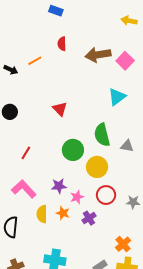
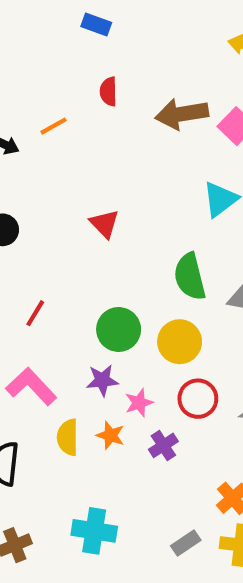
green circle: (73, 150) -> (119, 329), moved

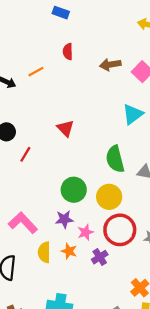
brown arrow: (182, 114) -> (110, 65), size x0.7
red line: (35, 313) -> (25, 154), moved
red circle: (198, 399) -> (120, 230), size x1.4

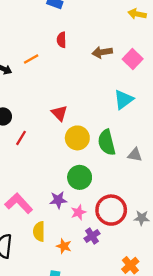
green circle: (74, 190) -> (80, 177), moved
yellow circle: (109, 197) -> (77, 138), moved
orange star: (69, 251) -> (64, 246), moved

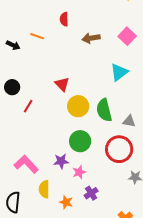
brown arrow: (102, 52) -> (91, 38), moved
orange line: (31, 59) -> (37, 36), turned 48
red circle: (111, 210) -> (119, 149), moved

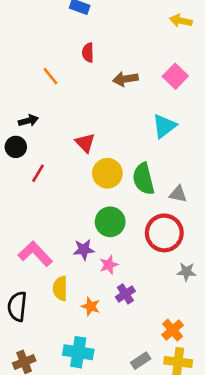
orange line: (37, 36) -> (50, 76), turned 32
black arrow: (13, 45) -> (28, 121), moved, turned -40

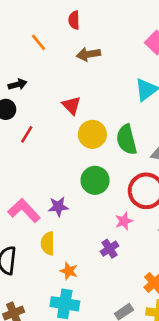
brown arrow: (125, 79) -> (88, 54), moved
purple star: (84, 250) -> (58, 207), moved
pink star: (109, 265) -> (124, 221), moved
orange star: (91, 306) -> (69, 271), moved

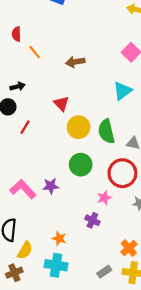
red semicircle: (74, 20) -> (16, 34), moved
yellow semicircle: (48, 243) -> (25, 250), moved, turned -150
purple cross: (109, 249) -> (92, 220), turned -32

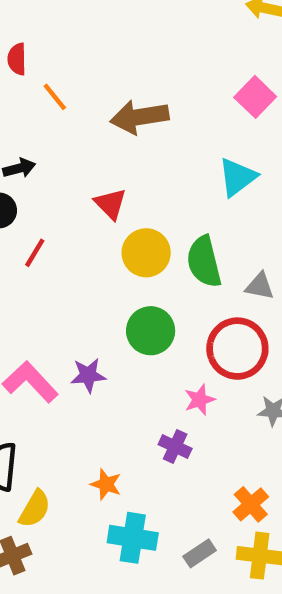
brown arrow: (75, 62) -> (139, 117), size x1.4
cyan cross: (56, 265) -> (133, 538), moved

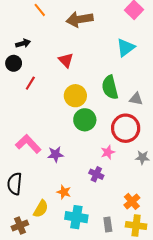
yellow circle: (146, 253) -> (75, 96), moved
purple star: (88, 375) -> (55, 154), moved
yellow semicircle: (35, 509) -> (41, 209), moved
gray rectangle: (200, 553) -> (108, 224), turned -64

